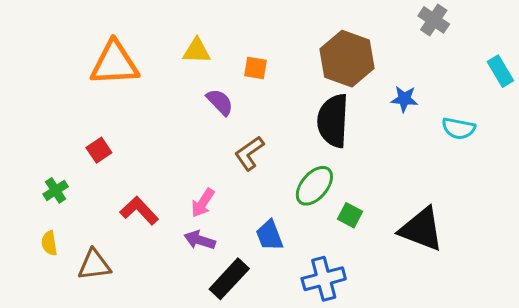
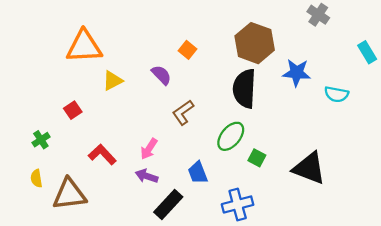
yellow triangle: (197, 51) -> (113, 81), moved, turned -30
orange square: (255, 68) -> (188, 50), turned 30
blue star: (404, 99) -> (297, 73), size x1.4
brown triangle: (94, 265) -> (69, 194), size x1.4

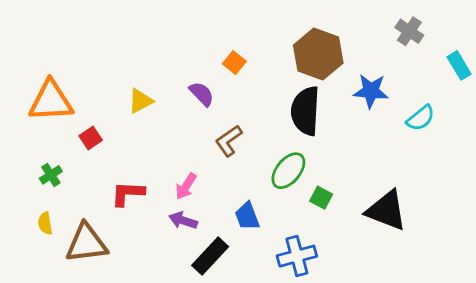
gray cross: (318, 15) -> (409, 31), moved
orange triangle: (84, 47) -> (51, 101), moved
cyan semicircle: (336, 94) -> (421, 118), turned -50
red L-shape: (102, 154) -> (128, 193), turned -44

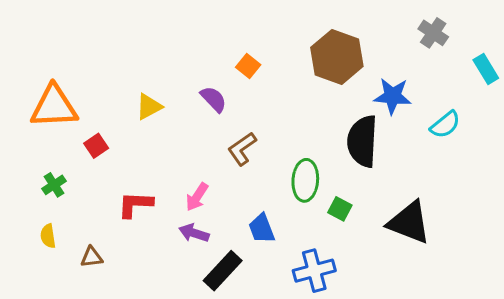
black semicircle: (305, 111) -> (362, 141), moved
green ellipse: (288, 171) -> (305, 180), turned -36
brown triangle: (86, 243) -> (92, 257), size x0.5

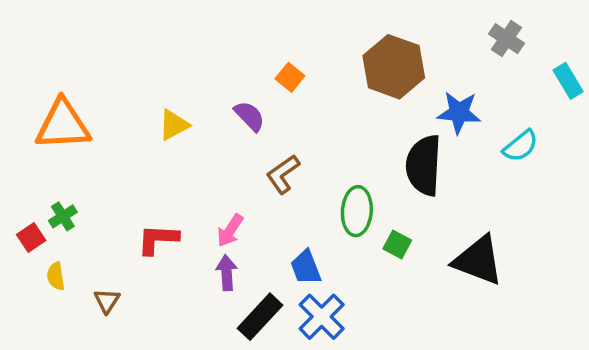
red square: (96, 146) -> (31, 237), moved
purple arrow: (194, 233) -> (227, 273), turned 68
brown triangle: (92, 257) -> (107, 301), turned -50
blue cross: (314, 271) -> (322, 317), moved, turned -30

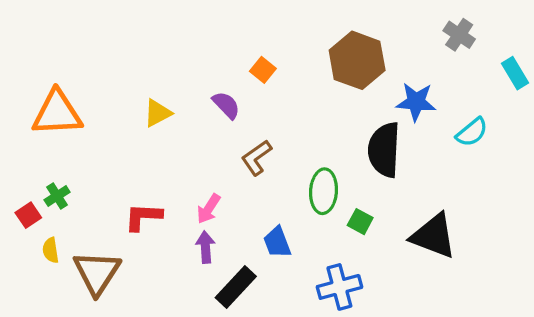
brown triangle: (107, 301) -> (97, 273), size x2.0
blue cross: (322, 317) -> (339, 287), moved, turned 30

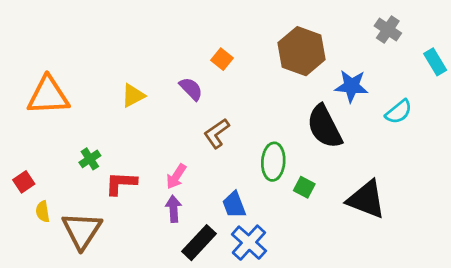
black semicircle: (384, 150) -> (324, 127), turned -30
green cross: (57, 196) -> (90, 159), moved
blue cross: (339, 287) -> (249, 243), moved, turned -33

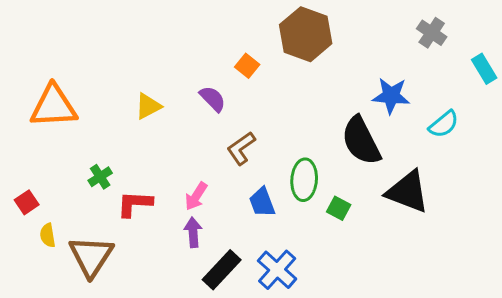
brown hexagon: (302, 51) -> (306, 34), moved
black triangle: (366, 199) -> (408, 192), moved
blue trapezoid: (234, 205) -> (262, 202), moved

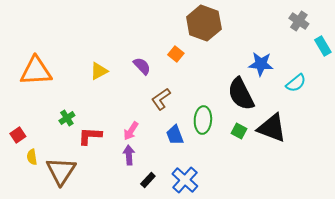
gray cross: (432, 33) -> (299, 21), moved
orange square: (247, 66) -> (176, 54), moved
green square: (339, 208) -> (239, 131), moved
black rectangle: (222, 270) -> (148, 180), size x0.6

